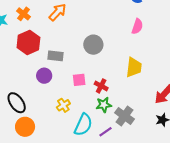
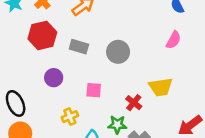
gray rectangle: (56, 56) -> (79, 47), moved
yellow trapezoid: (134, 67) -> (161, 87), turned 65
red cross: (101, 86) -> (134, 103), moved

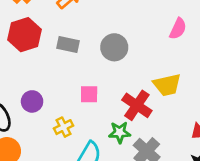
purple circle: (54, 78) -> (32, 101), moved
red cross: (134, 103) -> (137, 105), size x1.5

